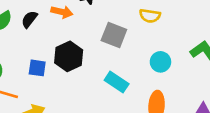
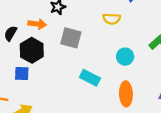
gray square: (114, 35) -> (71, 38), moved
black hexagon: (69, 56) -> (32, 50), moved

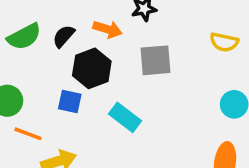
gray square: (71, 38) -> (156, 60), turned -30
cyan rectangle: (90, 78) -> (125, 117), moved

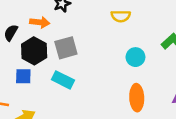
gray square: (156, 60) -> (66, 48), moved

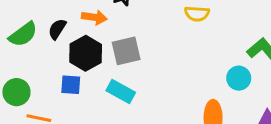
cyan circle: (135, 57) -> (239, 78), moved

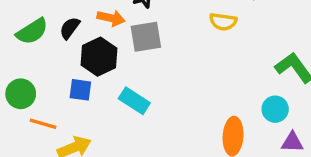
gray square: (126, 51) -> (146, 37), moved
cyan circle: (239, 78) -> (275, 109), moved

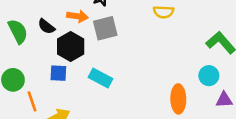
black semicircle: (70, 28) -> (46, 26), turned -84
green semicircle: (32, 31) -> (18, 31), turned -80
orange line: (43, 124) -> (32, 101), turned 60

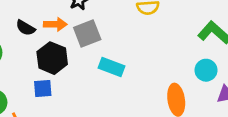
black semicircle: (46, 26) -> (25, 28), moved
cyan rectangle: (100, 78) -> (112, 67), moved

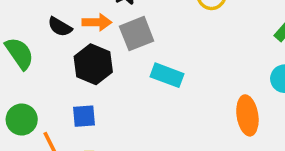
blue square: (43, 89) -> (84, 116), moved

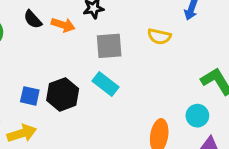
gray square: (137, 34) -> (109, 46), moved
black hexagon: (93, 64) -> (63, 94), moved

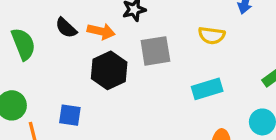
cyan rectangle: (105, 84) -> (207, 89), moved, turned -50
black hexagon: (63, 94) -> (109, 70), moved

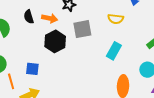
black semicircle: (66, 28) -> (29, 17), turned 32
cyan rectangle: (207, 89) -> (114, 51), turned -42

